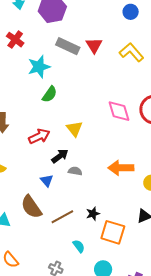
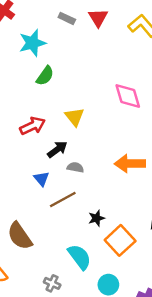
gray rectangle: (68, 46) -> (67, 18), size x0.6
brown semicircle: (31, 207) -> (20, 236), moved
brown line: (62, 217) -> (63, 199), moved
orange square: (113, 232) -> (120, 240), turned 30
cyan semicircle: (79, 246) -> (79, 257), size x1.6

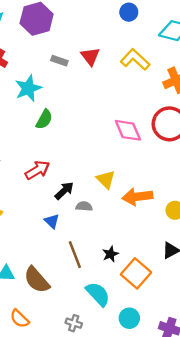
yellow triangle: (75, 117) -> (106, 180), moved
brown line: (63, 199) -> (75, 255), moved, turned -76

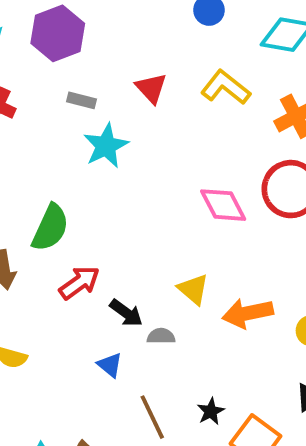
gray rectangle: (59, 61) -> (82, 100), moved
cyan star: (28, 88) -> (106, 146), moved
green semicircle: (44, 119) -> (50, 228), moved, size x1.4
black arrow: (64, 191) -> (126, 313), turned 84

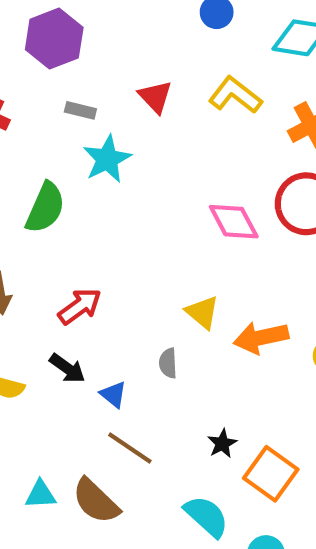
green semicircle: (50, 228) -> (45, 208), moved
black arrow: (126, 313) -> (67, 368), moved
gray semicircle: (161, 336) -> (168, 363), turned -92
brown line: (152, 417) -> (130, 448), moved, turned -30

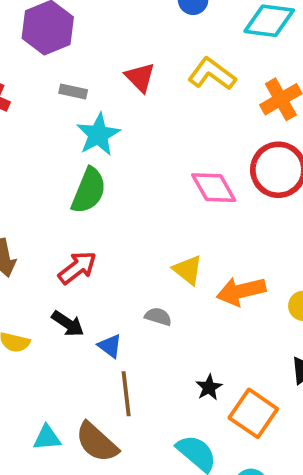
green semicircle: (45, 208) -> (89, 191), moved
gray semicircle: (168, 363) -> (158, 317), turned 112
brown line: (130, 448) -> (126, 394), turned 51

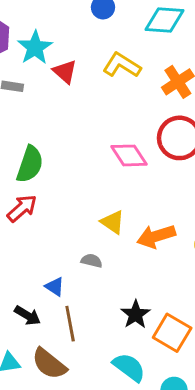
cyan star: (98, 135) -> (35, 48), moved
red arrow: (77, 268) -> (22, 208), moved
black arrow: (68, 324) -> (28, 315), moved
black star: (209, 387) -> (136, 314), size x1.4

